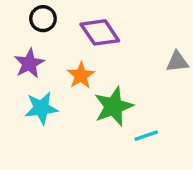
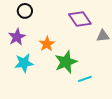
purple diamond: (100, 32) -> (80, 19), moved

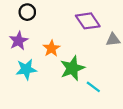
cyan line: (85, 79) -> (93, 87), turned 56

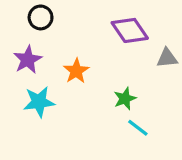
green star: (72, 68) -> (125, 99), moved, size x0.6

